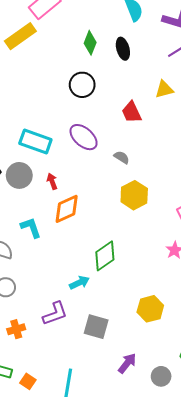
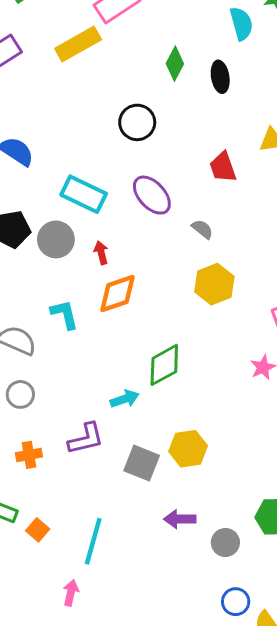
black circle: (82, 85) -> (137, 122), moved
yellow hexagon: (150, 309) -> (188, 449), moved
purple arrow: (127, 363) -> (180, 519), turned -135

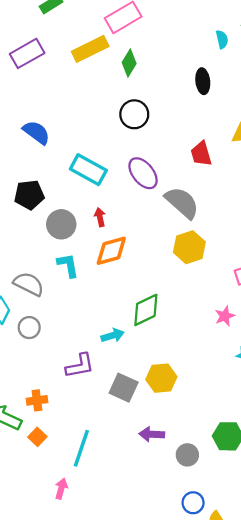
cyan semicircle: (241, 24) -> (222, 39), size x0.7
green diamond: (175, 64) -> (129, 63), moved
gray semicircle: (202, 229) -> (182, 203), size x2.0
gray circle: (56, 239) -> (61, 224), moved
orange cross: (29, 455) -> (37, 400), moved

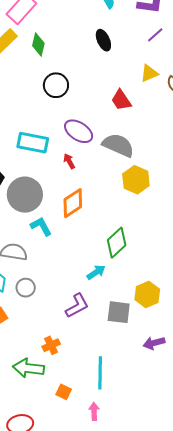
red arrow: (100, 217) -> (69, 161), moved
gray circle: (61, 224) -> (25, 195), size x1.4
orange square: (37, 437) -> (64, 392), moved

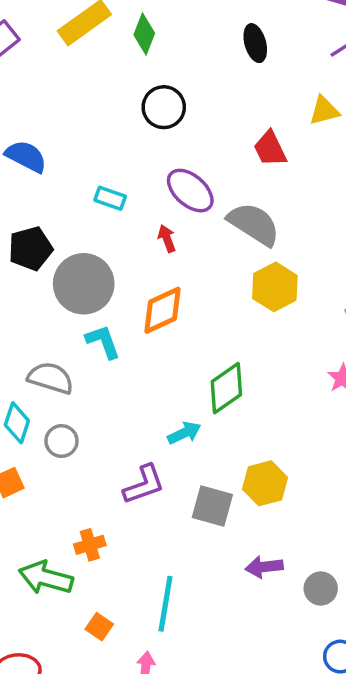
cyan rectangle: (33, 143) -> (110, 198), size x0.6

